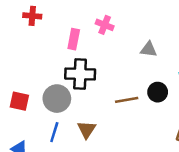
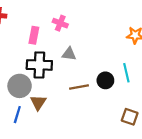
gray triangle: (149, 49) -> (69, 54), moved
brown triangle: (87, 130) -> (38, 102), moved

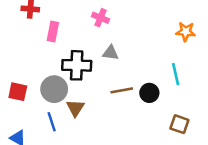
pink rectangle: (34, 35) -> (53, 32), moved
black circle: (105, 80) -> (149, 93), moved
blue line: (17, 115) -> (52, 122), turned -35

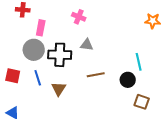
orange star: (186, 32) -> (153, 21), moved
gray circle: (54, 89) -> (34, 50), moved
black circle: (149, 93) -> (128, 80), moved
blue line: (52, 122) -> (38, 78), moved

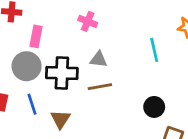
cyan line: (139, 62) -> (154, 50), moved
brown line: (96, 75) -> (100, 87), moved

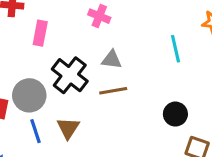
gray circle: (27, 66) -> (29, 95), moved
black cross: (62, 73) -> (70, 75), turned 36
blue line: (32, 104) -> (35, 131), moved

